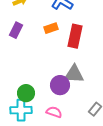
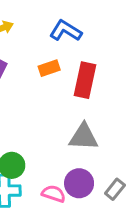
purple circle: (60, 85) -> (79, 183), moved

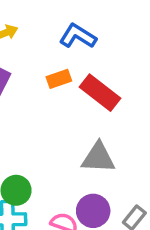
red rectangle: (85, 80) -> (100, 93), turned -64

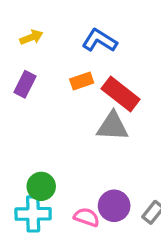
gray triangle: (98, 158) -> (112, 126), moved

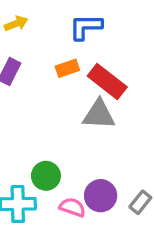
blue L-shape: (100, 41) -> (86, 27), turned -32
green circle: (41, 186) -> (46, 176), moved

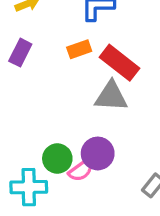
purple circle: (101, 196) -> (98, 153), moved
pink semicircle: (72, 207) -> (81, 170), moved, turned 125

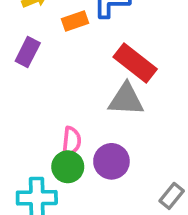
orange rectangle: (79, 49) -> (75, 21), moved
pink semicircle: (81, 170) -> (71, 141), moved, turned -48

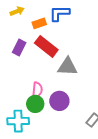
purple rectangle: (28, 52) -> (19, 48), moved
red rectangle: (135, 63) -> (46, 46), moved

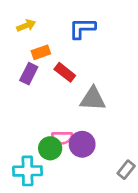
orange rectangle: (39, 23) -> (41, 52), moved
red rectangle: (46, 46) -> (65, 72), size x0.7
pink semicircle: (37, 90) -> (62, 138), moved, turned 84

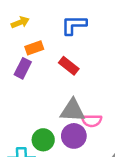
red rectangle: (65, 72) -> (69, 66), moved
gray triangle: (93, 99) -> (73, 110), moved
pink semicircle: (62, 138) -> (92, 121), moved

